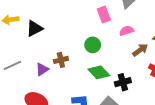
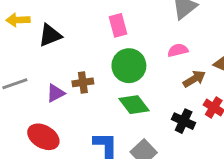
pink rectangle: (104, 14) -> (118, 25), moved
green circle: (93, 45) -> (129, 66), size x1.5
black cross: (123, 82) -> (184, 121), moved, turned 35

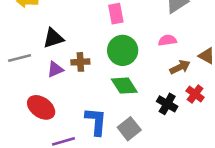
black triangle: (50, 35) -> (53, 38), moved

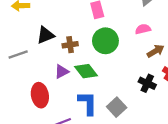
brown cross: (80, 62) -> (70, 45), moved
purple triangle: (55, 69) -> (62, 71), moved
green diamond: (124, 86) -> (86, 71), moved
red ellipse: (41, 107) -> (40, 95), turned 50

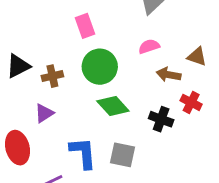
brown arrow: (156, 51) -> (169, 75), turned -133
green diamond: (86, 71) -> (113, 106), moved
gray square: (117, 107) -> (122, 155), turned -30

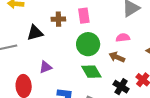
brown arrow: (169, 75) -> (117, 57), moved
brown cross: (52, 76) -> (58, 19), moved

